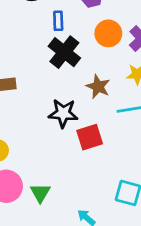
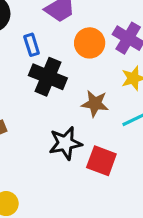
red square: (90, 137) -> (101, 161), turned -36

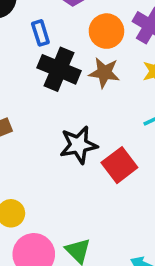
brown star: (95, 104) -> (104, 73), moved
red square: (101, 161) -> (119, 165), turned 32

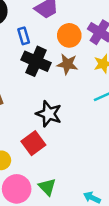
black star: (79, 145) -> (49, 114), turned 30
red square: (119, 165) -> (33, 143), moved

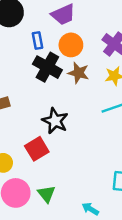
orange circle: (69, 35) -> (71, 45), moved

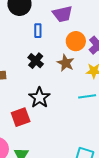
orange circle: (71, 45) -> (76, 41), moved
black cross: (47, 67) -> (36, 61), moved, size x0.7

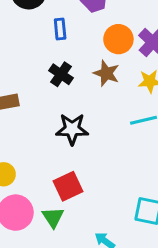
black star: (39, 98) -> (72, 129), turned -30
red square: (21, 117) -> (68, 186), moved

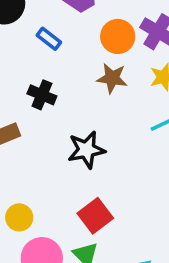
blue rectangle: (60, 29) -> (49, 39), turned -35
black cross: (61, 74) -> (42, 95), moved

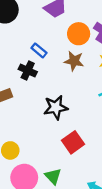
blue rectangle: (49, 39) -> (39, 50), moved
red square: (95, 216) -> (73, 142), moved

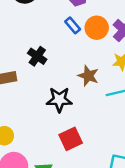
blue rectangle: (39, 50) -> (73, 25), moved
brown star: (74, 61) -> (88, 76), moved

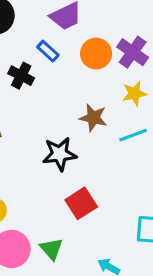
blue rectangle: (73, 25) -> (48, 51), moved
black cross: (37, 56) -> (21, 76), moved

